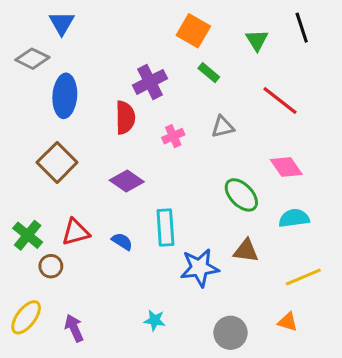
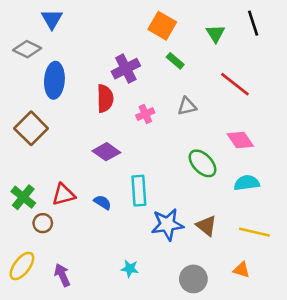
brown square: (57, 162) -> (31, 128), moved
brown triangle: (246, 251) -> (206, 226), moved, turned 30
yellow line: (303, 277) -> (254, 232), turned 36

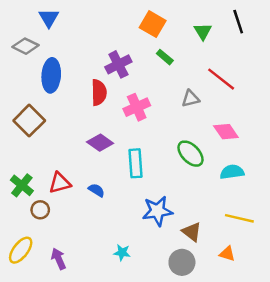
gray triangle: (187, 106) -> (190, 99), moved
pink cross: (145, 114) -> (137, 107), size x1.5
cyan rectangle: (139, 191) -> (136, 163), moved
brown triangle: (206, 226) -> (192, 232), moved

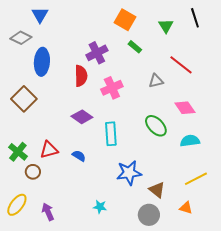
yellow line: (239, 218) -> (196, 179), turned -40

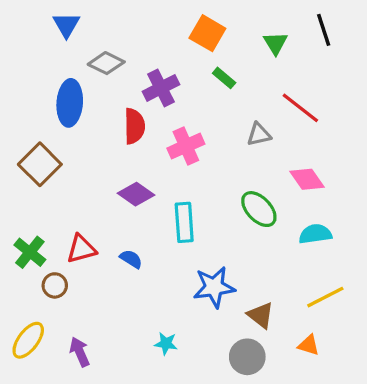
gray diamond: (21, 38) -> (106, 63), moved

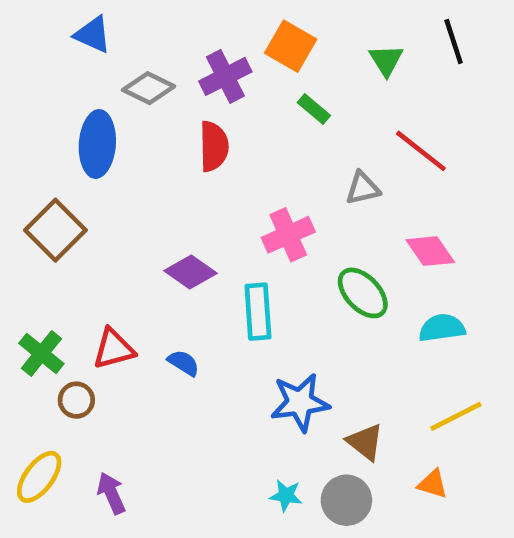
blue triangle: (66, 25) -> (93, 35), turned -36
purple cross: (161, 88) -> (225, 76), moved
red semicircle: (134, 126) -> (214, 146), moved
pink cross: (186, 146) -> (288, 235), moved
cyan star: (166, 344) -> (286, 496), moved

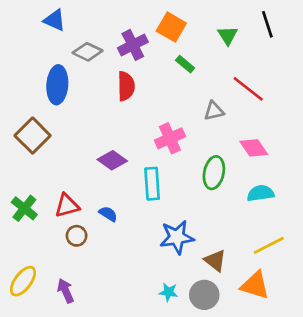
green ellipse: (363, 293) -> (214, 173), turned 56
brown circle: (76, 400) -> (77, 236), moved
orange triangle: (433, 484) -> (255, 285), size x1.6

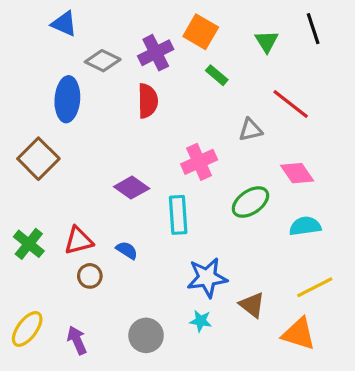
green ellipse: (214, 173) -> (250, 202), turned 44
cyan star: (169, 292) -> (201, 321), moved
gray circle: (204, 295) -> (146, 335), moved

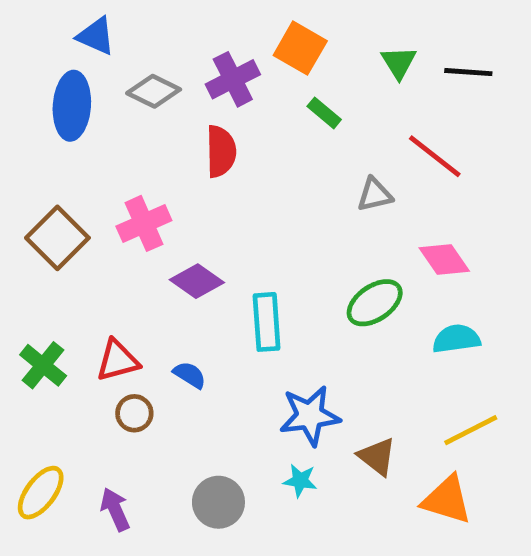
black line: (313, 29) -> (468, 72), moved, turned -68
blue ellipse: (67, 99) -> (72, 106), moved
pink cross: (199, 162) -> (144, 223), moved

